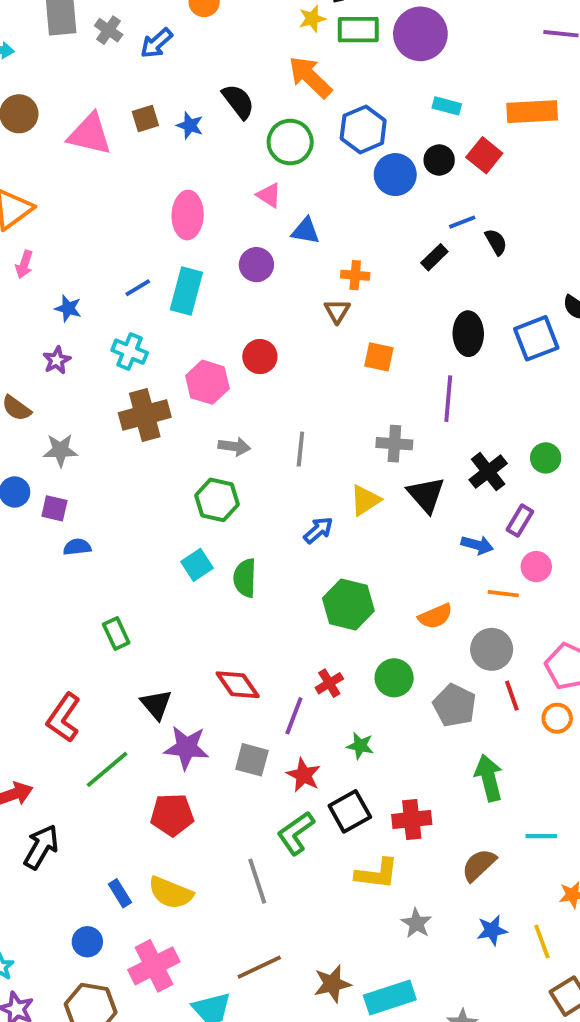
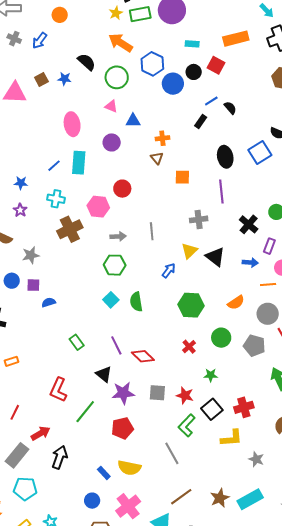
black triangle: (426, 495) -> (215, 257), moved
purple line: (294, 716) -> (116, 345), moved, turned -36

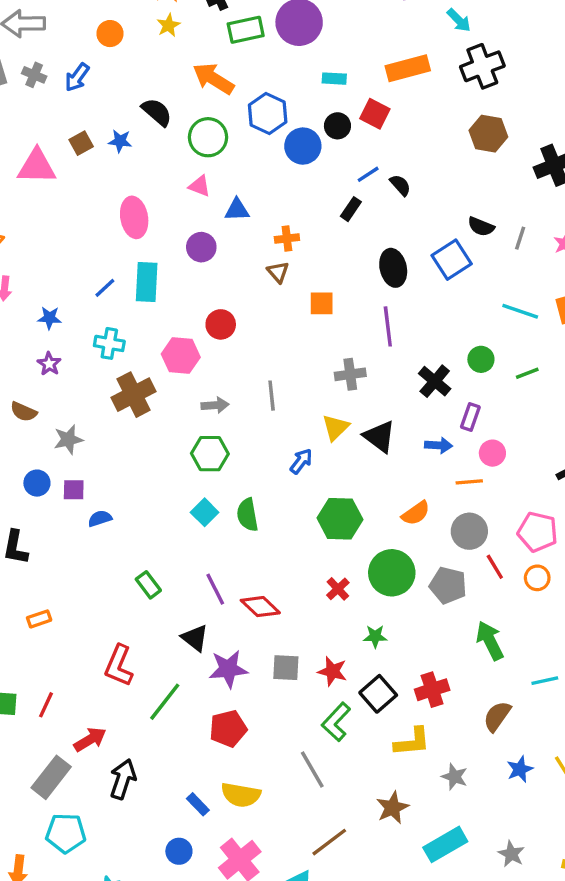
yellow star: (116, 13) -> (168, 25), moved
green circle: (221, 338) -> (392, 573), size x1.4
brown star: (220, 498) -> (392, 808), moved

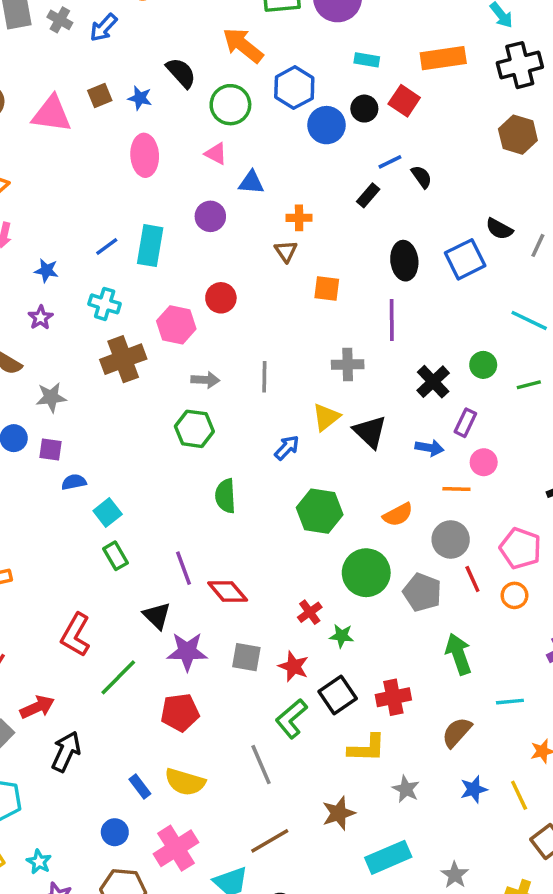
pink ellipse: (134, 217) -> (145, 155), moved
cyan square: (205, 512) -> (108, 512), moved
red cross: (338, 589) -> (310, 612), moved

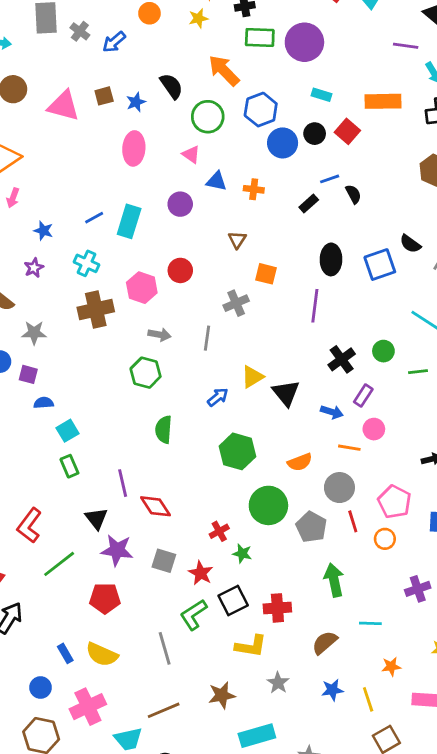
blue star: (140, 98) -> (136, 102), turned 30
orange cross: (299, 218) -> (254, 189), moved
gray cross: (348, 364) -> (236, 303), moved, turned -30

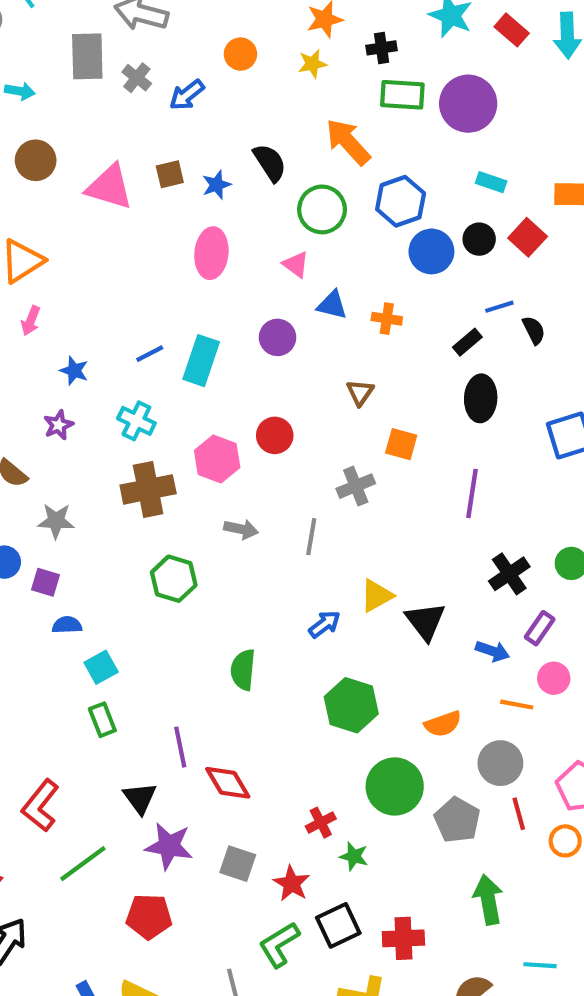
black ellipse: (331, 259) -> (481, 398), moved
green hexagon: (146, 373) -> (174, 579), moved

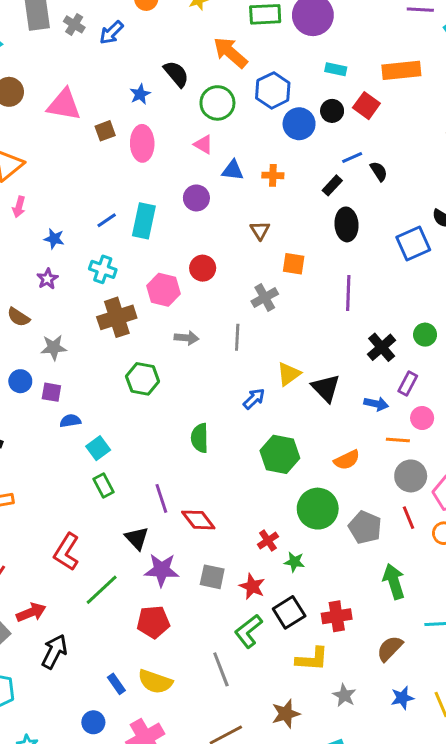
brown square: (170, 174) -> (105, 131), moved
gray circle: (500, 763) -> (411, 476), moved

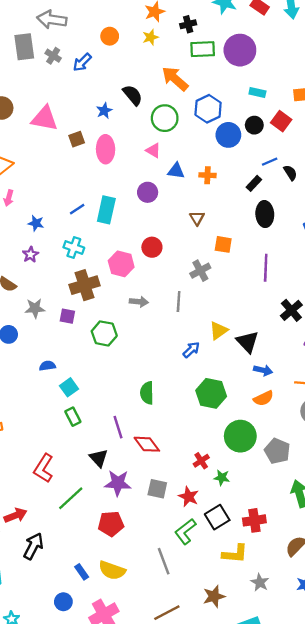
purple square: (51, 392) -> (67, 316), moved
blue arrow: (376, 404) -> (263, 370), moved
green semicircle: (200, 438) -> (147, 393), moved

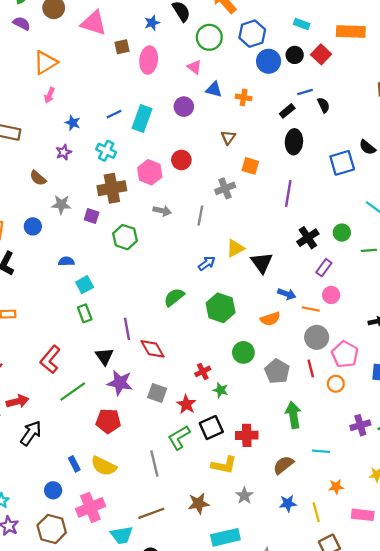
blue arrow: (263, 370) -> (287, 294), moved
green semicircle: (147, 393) -> (174, 297), moved, turned 45
green circle: (240, 436) -> (243, 352), size x0.7

